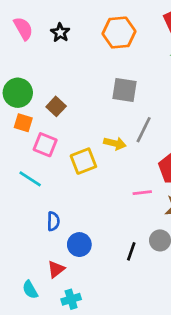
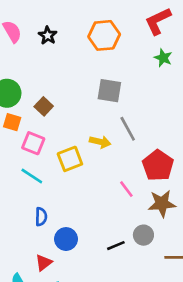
gray line: (144, 130) -> (128, 129), turned -55
cyan line: (30, 179) -> (32, 176), moved
pink line: (142, 193) -> (126, 189), turned 60
black line: (131, 251) -> (116, 246), turned 48

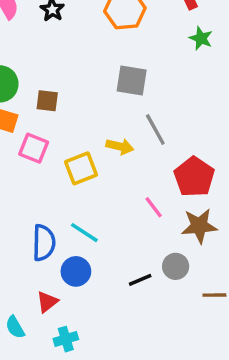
brown square: (44, 106) -> (47, 101), turned -36
cyan line: (32, 176) -> (84, 233), moved
blue semicircle: (41, 217) -> (44, 243), size x1.5

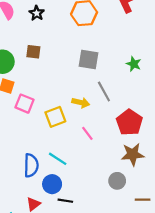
green star: (201, 38) -> (134, 64), moved
brown square: (47, 101) -> (33, 52), moved
pink line: (154, 207) -> (87, 133), moved
black line: (140, 280) -> (65, 201), moved, turned 32

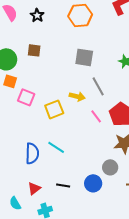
pink line: (87, 133) -> (96, 116), moved
blue circle: (52, 184) -> (93, 183), moved

